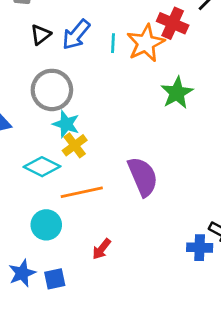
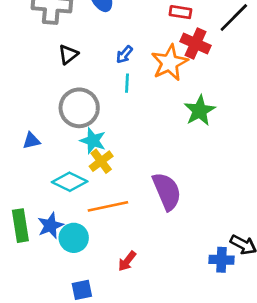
blue arrow: (76, 35) -> (124, 54), moved, size x0.6
cyan line: (113, 43) -> (127, 83), moved
blue star: (22, 273) -> (50, 226), moved

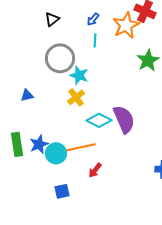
blue triangle: (31, 141) -> (27, 95), moved
cyan star: (93, 141) -> (79, 75), moved
cyan diamond: (70, 182) -> (99, 120), moved
orange line: (108, 206) -> (81, 147), moved

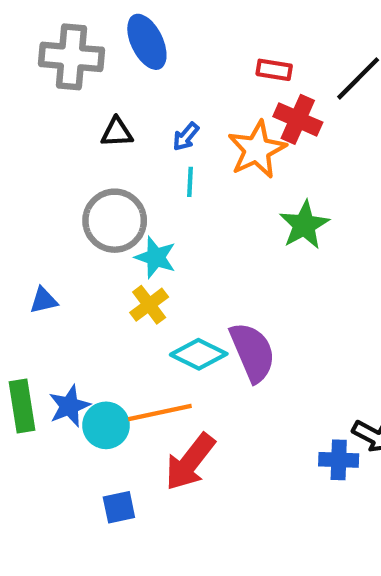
black triangle: (52, 19) -> (117, 132), moved, turned 35
red arrow: (95, 170) -> (190, 462), size x1.8

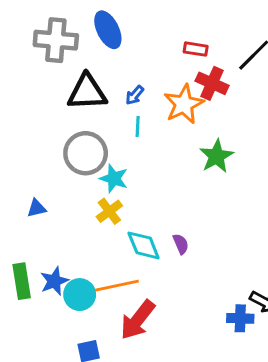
black triangle: (117, 132) -> (87, 92), size x1.8
purple semicircle: (253, 352) -> (181, 244), size x0.5
cyan diamond: (199, 354) -> (144, 245), turned 42

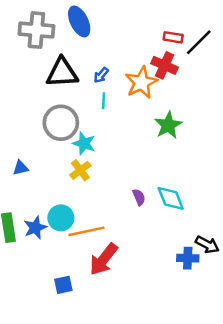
red rectangle: (196, 49) -> (173, 37), moved
cyan diamond: (144, 245) -> (171, 198), moved
cyan circle: (80, 295) -> (61, 218), moved

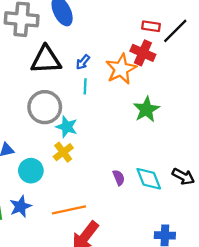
cyan circle: (61, 218) -> (31, 171), moved
black arrow: (207, 245) -> (183, 176), moved

